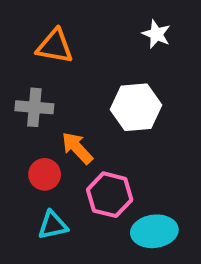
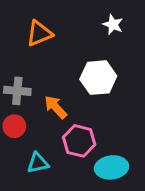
orange triangle: (55, 46) -> (39, 33), turned -32
gray cross: (34, 107) -> (17, 91), moved
red circle: (45, 174) -> (14, 126), moved

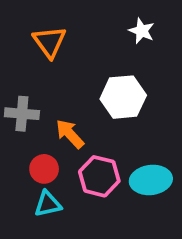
orange triangle: (39, 33) -> (50, 42), turned -44
red circle: (14, 126) -> (44, 169), moved
cyan ellipse: (112, 167) -> (151, 180), moved

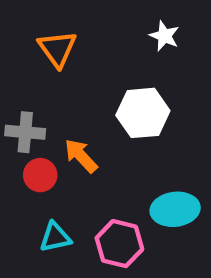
red circle: (44, 169) -> (40, 175), moved
pink hexagon: (99, 176) -> (119, 244), moved

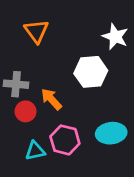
white star: (164, 36) -> (115, 37), moved, size x1.4
pink hexagon: (119, 244) -> (65, 140), moved

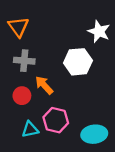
orange triangle: (36, 31) -> (18, 27), moved
gray cross: (16, 84) -> (24, 61), moved
cyan ellipse: (111, 133) -> (94, 134), moved

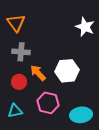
white hexagon: (78, 62) -> (67, 71), moved
cyan triangle: (30, 129) -> (15, 111), moved

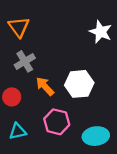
gray cross: (21, 52) -> (25, 61), turned -36
red circle: (19, 82) -> (12, 97), moved

